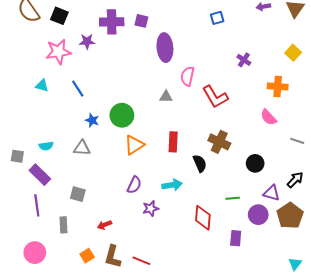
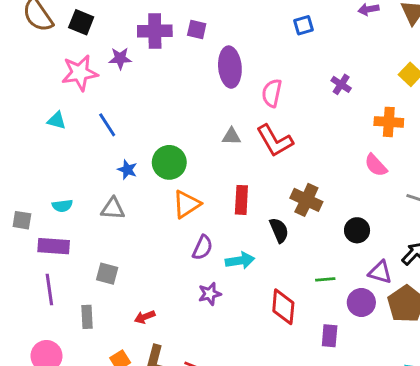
pink semicircle: (187, 76) -> (272, 93), moved
red L-shape: (215, 97) -> (275, 141), moved
purple rectangle: (40, 175) -> (54, 246), turned -40
purple semicircle: (134, 185) -> (202, 248), moved

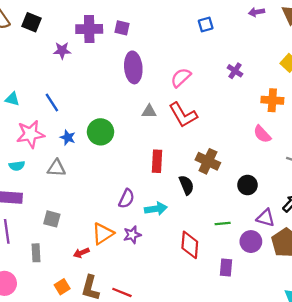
purple ellipse: (230, 67) -> (133, 67), moved
pink star: (80, 73) -> (30, 134), moved
pink semicircle: (272, 93) -> (181, 78), turned 35
orange triangle: (187, 204) -> (103, 234), moved

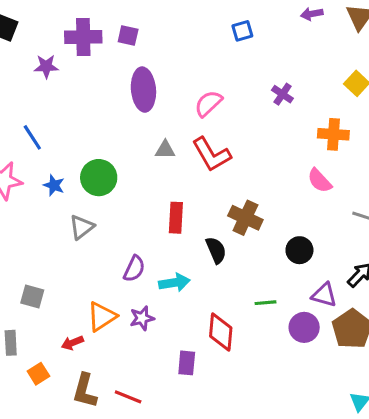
gray triangle: (56, 168) -> (82, 227), moved, turned -42
purple rectangle: (226, 268) -> (187, 363), moved
orange square: (62, 287) -> (38, 374), moved

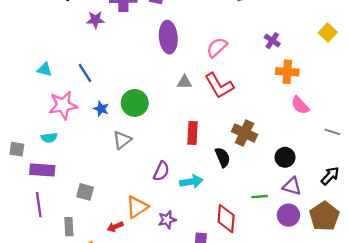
orange cross: (333, 134) -> (287, 72), moved
purple triangle: (324, 295) -> (292, 186), moved
purple star: (142, 318) -> (167, 220), moved

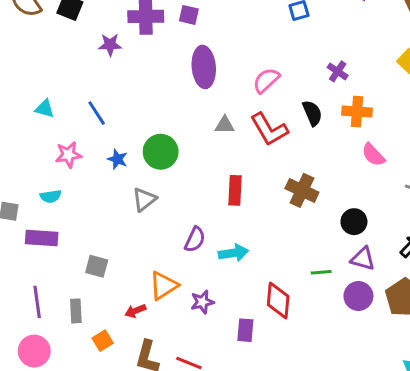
pink star: (63, 105) -> (68, 155), size x0.7
black semicircle: (223, 157) -> (312, 113), moved
purple line: (39, 205) -> (37, 302), moved

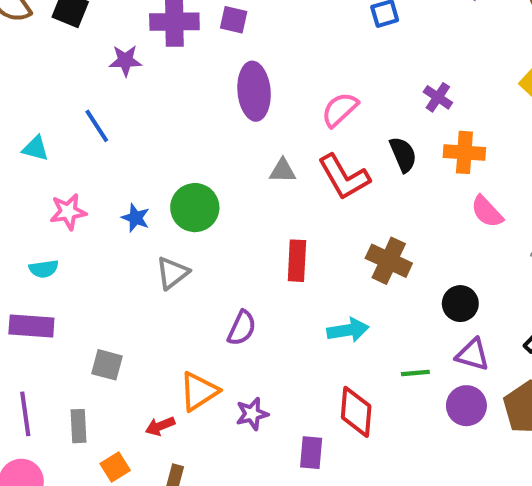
blue line: (97, 113) -> (97, 126), moved
cyan arrow: (233, 253) -> (348, 330), moved

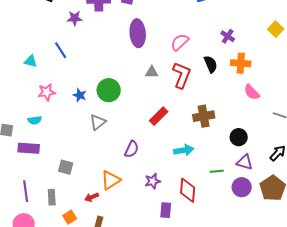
red L-shape: (344, 177) -> (182, 75), turned -128
red rectangle: (297, 261) -> (159, 116), turned 42
brown cross: (389, 261) -> (204, 116), turned -35
purple star: (252, 414) -> (153, 181), moved

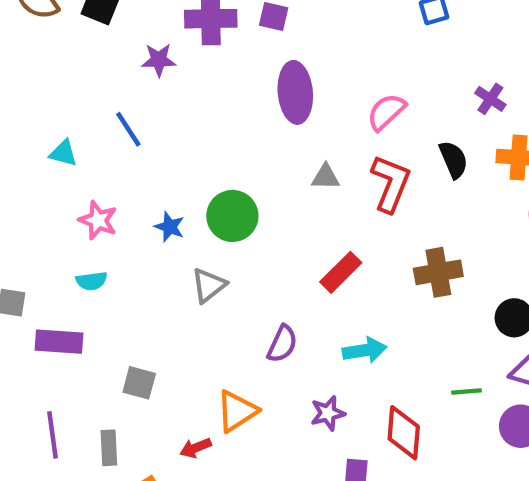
pink star: (47, 92) -> (98, 220), turned 30
cyan semicircle: (35, 120) -> (92, 281), moved
cyan arrow: (184, 150) -> (365, 350), moved

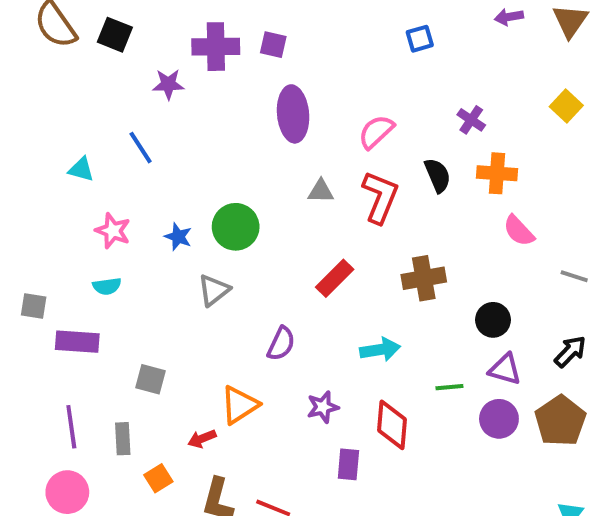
cyan arrow: (365, 350) -> (380, 350), moved

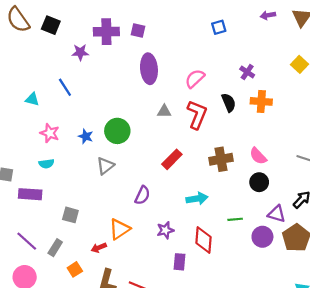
pink semicircle: (519, 231) -> (258, 156), moved
purple triangle: (505, 369) -> (277, 214), moved
purple line: (71, 427) -> (27, 241), turned -40
gray rectangle: (123, 439) -> (55, 248), turned 35

